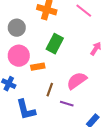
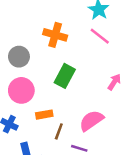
orange rectangle: (38, 67) -> (44, 115), moved

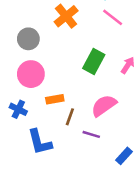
orange cross: (55, 35) -> (66, 16), turned 35
green rectangle: (65, 76) -> (94, 61), moved

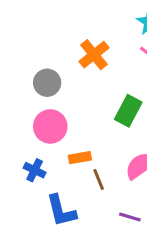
brown line: (70, 117) -> (99, 180), turned -42
purple line: (91, 134) -> (130, 217), moved

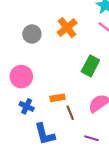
gray circle: (47, 83) -> (32, 34), moved
pink circle: (50, 126) -> (21, 77), moved

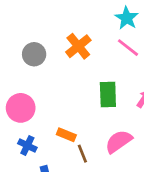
green rectangle: (90, 66) -> (108, 95), turned -30
orange rectangle: (57, 98) -> (66, 135), turned 32

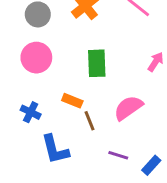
green rectangle: (108, 95) -> (97, 63), moved
pink circle: (21, 108) -> (36, 58), moved

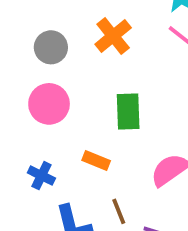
brown line: (90, 121) -> (119, 211), moved

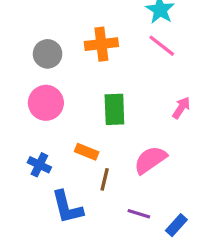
orange cross: (113, 36) -> (101, 44), turned 32
brown line: (119, 211) -> (105, 179), moved, turned 35

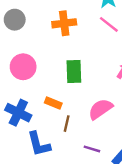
gray circle: (48, 54) -> (15, 20), moved
blue cross: (39, 165) -> (18, 113), size x1.5

